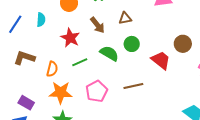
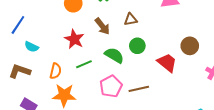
cyan semicircle: (41, 20) -> (32, 47), moved, turned 112
brown L-shape: (24, 58) -> (20, 71), moved
pink pentagon: (97, 91) -> (111, 86), moved

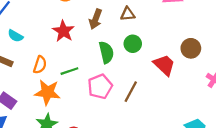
brown arrow: (102, 26) -> (96, 19), turned 54
green semicircle: (114, 55) -> (106, 52), turned 42
green line: (84, 64) -> (69, 71), moved
brown line: (139, 89) -> (131, 92), turned -54

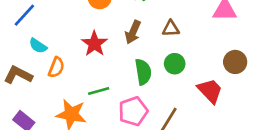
brown circle: (191, 48) -> (235, 62), moved
orange semicircle: (40, 65) -> (56, 67), moved

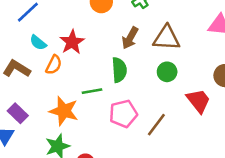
brown triangle: (171, 29) -> (167, 38), size x1.6
red star: (94, 44) -> (72, 42), moved
green semicircle: (143, 72) -> (119, 70), moved

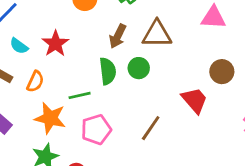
orange semicircle: (54, 65) -> (35, 81), moved
green circle: (167, 72) -> (139, 68), moved
pink pentagon: (123, 114) -> (96, 130), moved

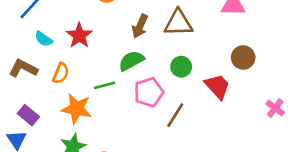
green circle: (139, 68) -> (181, 67), moved
green semicircle: (108, 71) -> (131, 61), turned -110
pink pentagon: (96, 130) -> (149, 92), moved

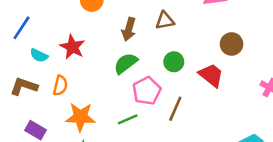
brown triangle: (178, 23) -> (165, 21), size x0.7
green line: (105, 85) -> (128, 119), moved

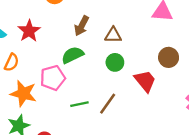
brown triangle: (165, 21) -> (113, 35), moved
pink pentagon: (147, 91) -> (53, 78), moved
green line: (128, 119) -> (79, 104), moved

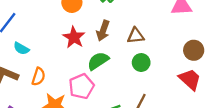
red star: (29, 31) -> (74, 37), moved
red trapezoid: (145, 81) -> (190, 79), moved

